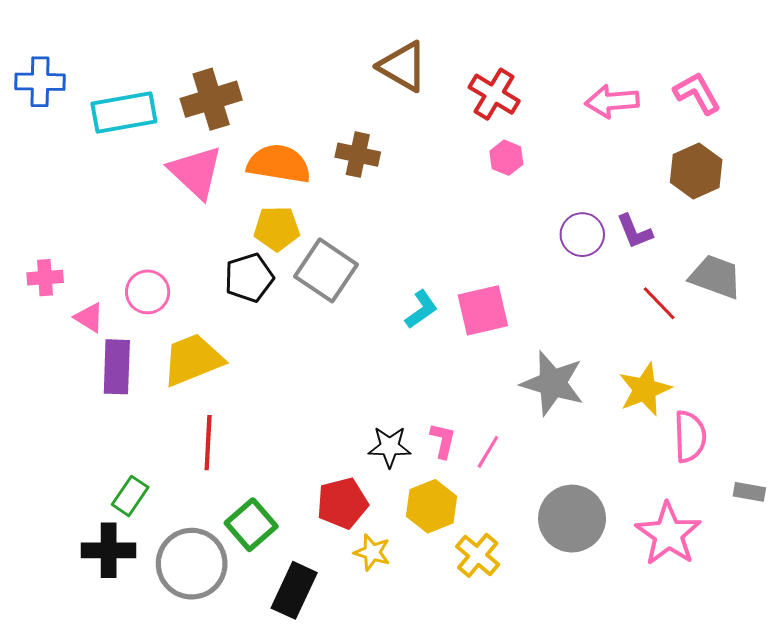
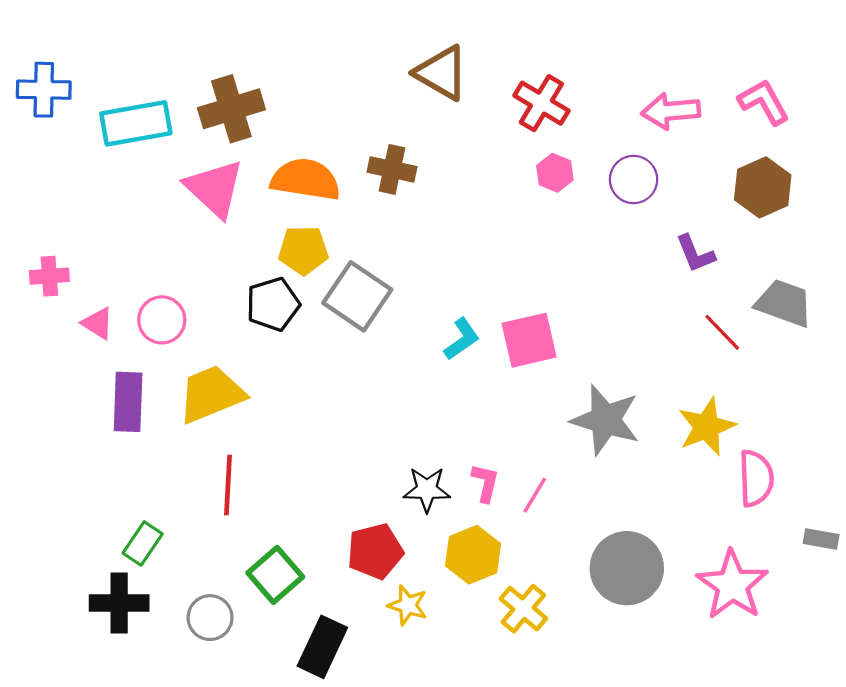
purple circle: (582, 235) -> (634, 179), moved
pink cross: (45, 278) -> (49, 276), moved
pink triangle: (89, 318) -> (98, 323), moved
gray circle: (192, 564) -> (210, 618), size x0.6

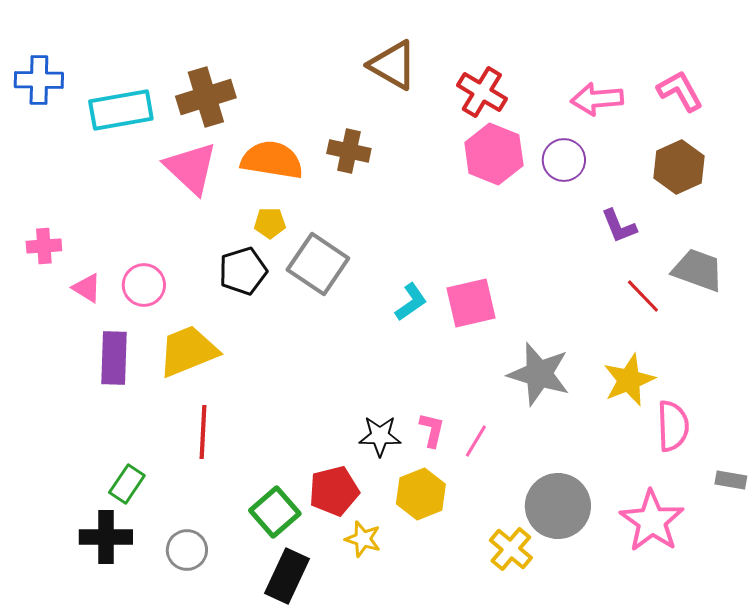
pink hexagon: (555, 173) -> (494, 154), size x1.8
yellow pentagon: (303, 250) -> (270, 223), size x0.7
green square: (275, 575) -> (275, 512), moved
yellow cross: (523, 609) -> (511, 549), moved

